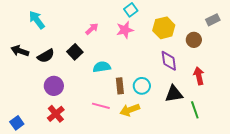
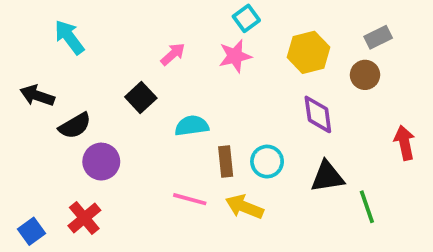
gray rectangle: (213, 20) -> (378, 37), moved
black semicircle: (46, 56) -> (75, 126), moved
red arrow: (199, 76) -> (405, 143), moved
yellow arrow: (130, 110) -> (244, 207), turned 42
red cross: (56, 114) -> (84, 218), moved

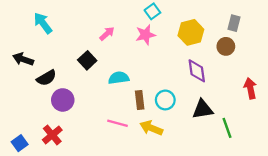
gray rectangle: (378, 37) -> (234, 23), turned -49

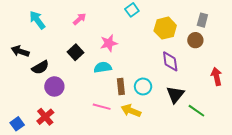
pink arrow: (107, 34) -> (80, 19), moved
pink star: (145, 35) -> (109, 43), moved
black triangle: (203, 109) -> (175, 95), turned -42
green line: (227, 128) -> (196, 111), turned -36

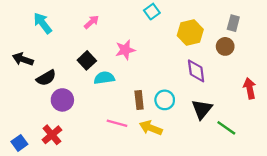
cyan semicircle: (103, 67) -> (104, 78), moved

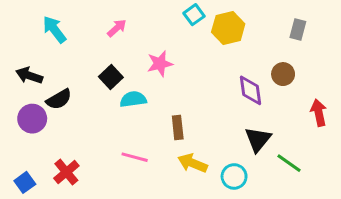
yellow hexagon: (190, 32) -> (228, 28), moved
brown circle: (225, 46) -> (283, 74), moved
purple circle: (62, 100) -> (32, 119), moved
cyan circle: (165, 100) -> (234, 176), moved
pink line: (117, 123) -> (135, 157), moved

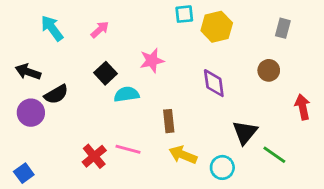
cyan square: (194, 15) -> (184, 14), turned 30
pink arrow: (117, 28) -> (100, 30), moved
purple diamond: (250, 90) -> (214, 83), moved
red cross: (66, 172) -> (94, 156), moved

